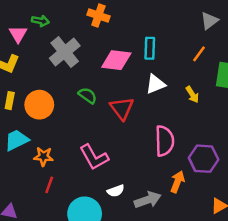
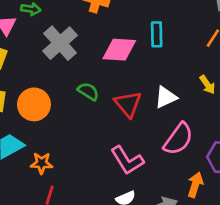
white triangle: (155, 84) -> (166, 97), moved
pink semicircle: (164, 141) -> (178, 139), turned 40
pink L-shape: (94, 157) -> (127, 160), moved

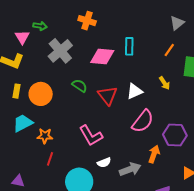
pink L-shape: (127, 160) -> (91, 136), moved

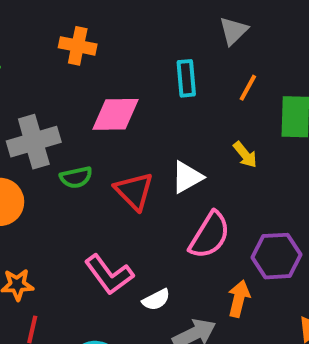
gray triangle: (177, 23) -> (233, 31), moved
cyan rectangle: (129, 46) -> (186, 78), moved
gray cross: (60, 51) -> (34, 142), moved, turned 30
green semicircle: (80, 86) -> (76, 177), turned 140
white semicircle: (104, 162) -> (156, 300), moved

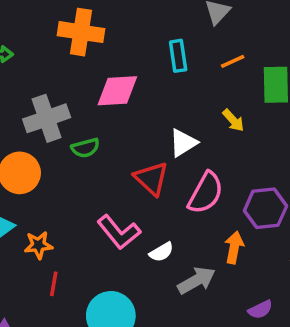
orange cross: (78, 46) -> (81, 32), size x1.4
orange line: (248, 88) -> (233, 61), turned 40
red triangle: (134, 191) -> (151, 178), moved

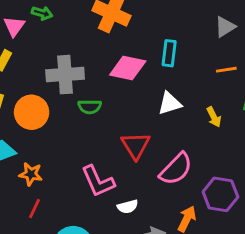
cyan rectangle: (178, 56) -> (169, 53), moved
white triangle: (183, 143) -> (170, 103), moved

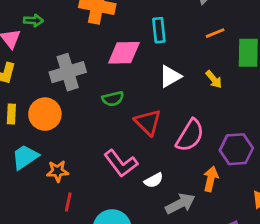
green semicircle: (90, 107) -> (113, 99), moved

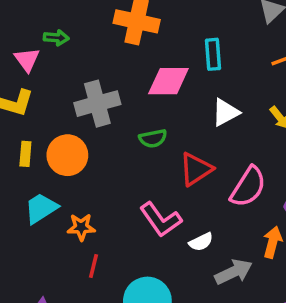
red triangle: (148, 122) -> (196, 169), turned 40

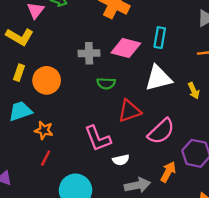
gray cross: (97, 104) -> (89, 53), moved, size x0.7
white triangle: (225, 112) -> (158, 78), size x1.4

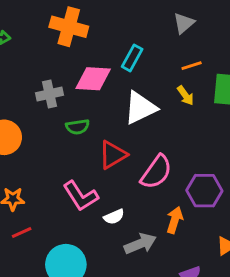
cyan rectangle: (160, 38) -> (132, 58), turned 30
yellow arrow: (194, 91) -> (185, 95), moved
red line: (46, 158) -> (22, 233), turned 49

